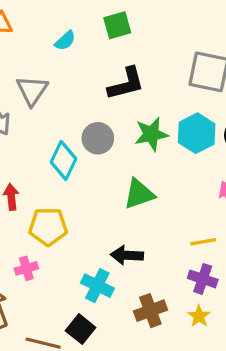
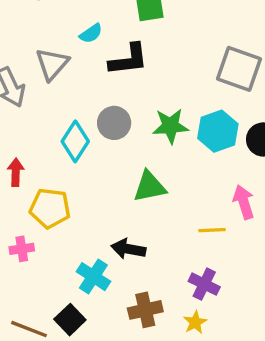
cyan semicircle: (65, 41) -> (91, 33), moved
black L-shape: (126, 84) -> (128, 60), moved
yellow line: (203, 242) -> (212, 230), moved

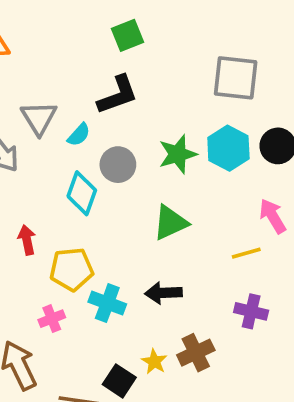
cyan semicircle: (91, 33) -> (79, 135), moved
cyan cross: (93, 277) -> (107, 303), moved
yellow star: (195, 322) -> (154, 362), moved

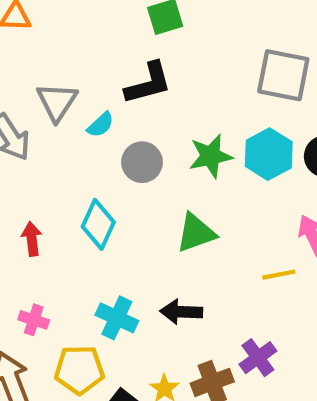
cyan diamond: (82, 193) -> (98, 224), moved
yellow pentagon: (72, 269) -> (79, 370), moved
purple cross: (251, 311) -> (258, 358), moved, turned 36
pink cross: (52, 319) -> (34, 320), moved, turned 35

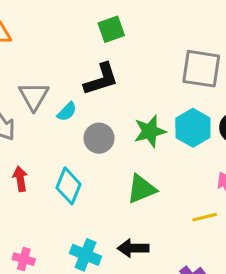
red arrow: (32, 239) -> (20, 179), moved

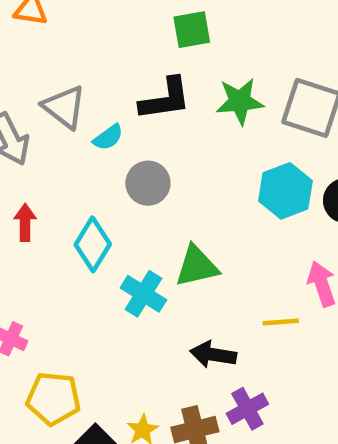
gray triangle: (34, 96) -> (64, 107), turned -32
green star: (150, 131) -> (240, 101), moved
black arrow: (133, 248) -> (213, 355), moved
cyan cross: (86, 255) -> (143, 294), moved

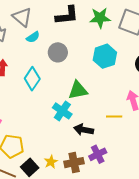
cyan semicircle: (108, 137) -> (33, 37), moved
cyan hexagon: (285, 191) -> (105, 56), moved
cyan cross: (143, 294) -> (62, 111), moved

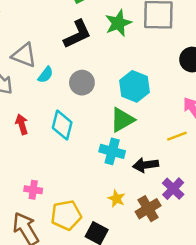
cyan hexagon: (105, 56) -> (135, 86), moved
yellow star: (51, 162) -> (116, 199), moved

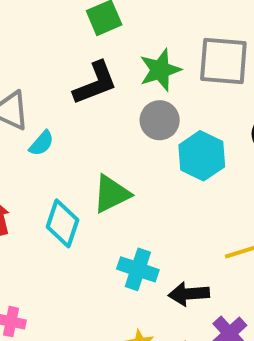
gray circle: (82, 83) -> (160, 120), moved
cyan hexagon: (135, 86) -> (202, 156), moved
green triangle: (122, 120) -> (111, 194), moved

